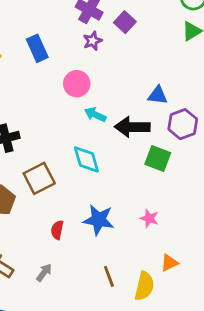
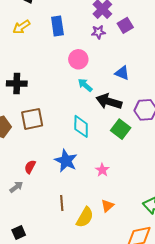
blue triangle: (158, 95) -> (122, 73), moved
cyan diamond: (86, 159) -> (81, 126), moved
red semicircle: (57, 230) -> (30, 167), moved
orange triangle: (169, 263) -> (107, 206), turned -32

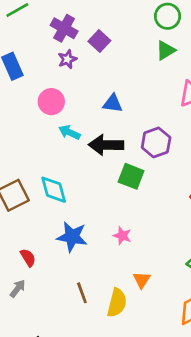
cyan diamond: (81, 126) -> (54, 190), moved
red semicircle: (30, 167) -> (28, 258), turned 136

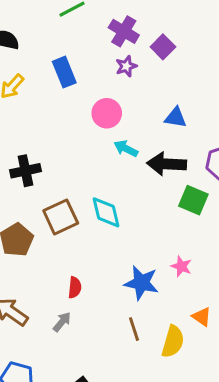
blue star: (72, 237) -> (141, 283), moved
red semicircle: (28, 258) -> (75, 288), turned 36
orange triangle: (142, 280) -> (202, 317), turned -30

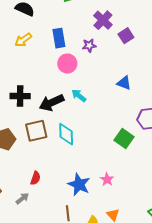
purple star: (126, 66) -> (89, 45), moved
pink circle: (107, 113) -> (67, 64), moved
cyan arrow: (126, 148) -> (79, 96), moved
black arrow: (167, 164) -> (52, 103), moved, turned -40

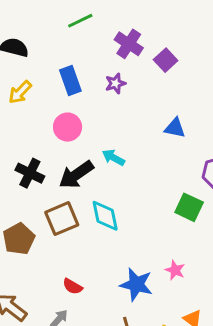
pink circle: (67, 64) -> (68, 127), moved
black cross: (20, 96) -> (30, 173), turned 36
red semicircle: (35, 178) -> (73, 286), turned 112

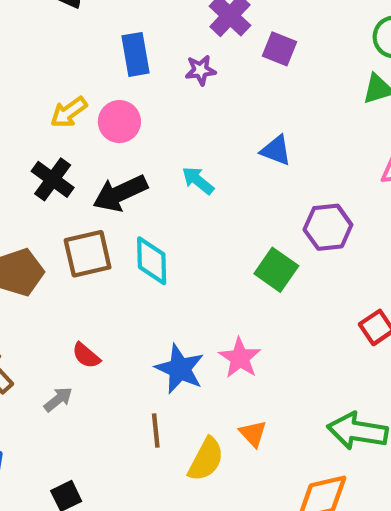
purple square: (166, 60) -> (280, 49), turned -35
yellow arrow: (20, 92) -> (69, 112), moved
cyan arrow: (113, 157) -> (198, 180), moved
pink star: (175, 270) -> (240, 358), size x1.4

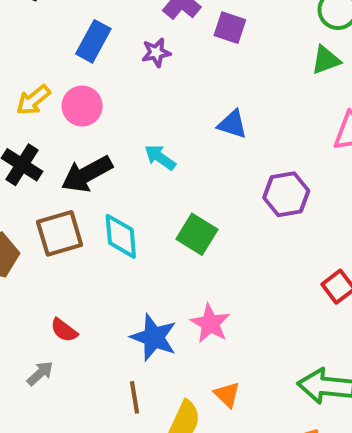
blue rectangle: (135, 54) -> (93, 41), turned 42
green square: (276, 270) -> (197, 234), moved

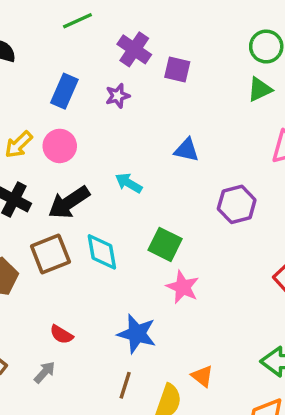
pink star: (210, 323) -> (183, 287), moved
brown line: (135, 397) -> (125, 385), turned 32

